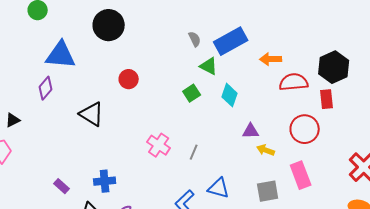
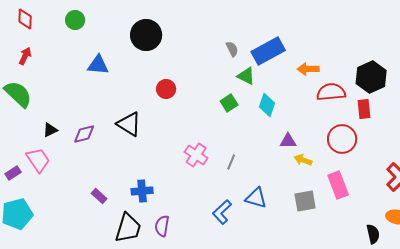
blue triangle: (61, 55) -> (98, 65), size x0.7
purple diamond: (46, 88) -> (84, 134), moved, turned 35

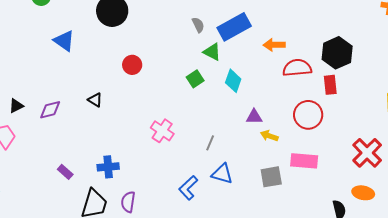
blue triangle: (98, 65) -> (64, 41), turned 30
black triangle: (129, 124) -> (95, 100), size x0.6
gray line: (231, 162) -> (210, 143), moved
pink rectangle: (338, 185) -> (304, 161), turned -64

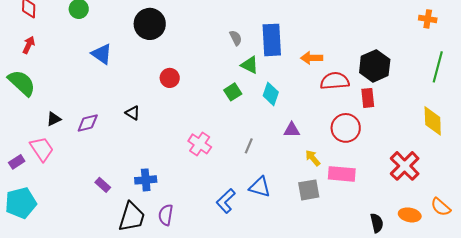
blue rectangle: (234, 27) -> (272, 40), turned -64
yellow arrow: (269, 136) -> (313, 158), moved, turned 30
gray line: (210, 143) -> (249, 146), moved
orange ellipse: (363, 193) -> (410, 215), moved

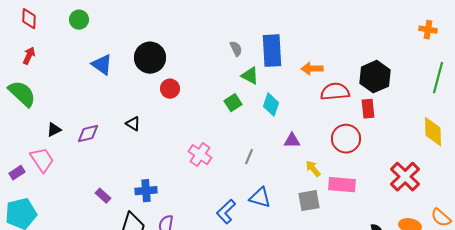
black circle: (150, 24) -> (150, 58), moved

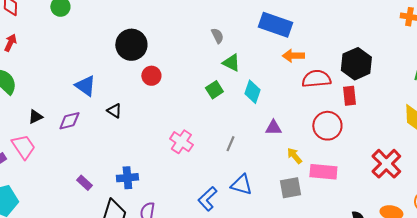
blue rectangle: (272, 51) -> (275, 25), moved, turned -68
blue triangle: (102, 65) -> (85, 86), moved

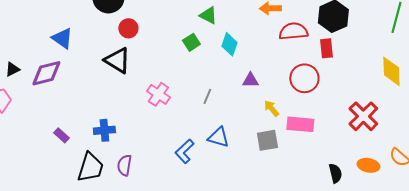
black triangle: (114, 111) -> (117, 60), moved, size x1.8
purple diamond: (69, 121) -> (46, 73), size x1.4

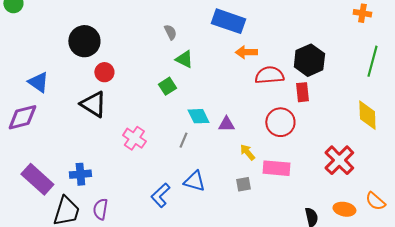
cyan diamond: (229, 44) -> (198, 116), moved, turned -45
purple rectangle: (61, 135) -> (37, 179), size x2.0
gray square: (267, 140) -> (243, 184), size x0.7

